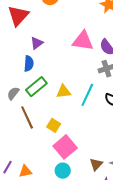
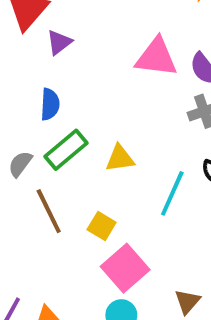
purple triangle: (37, 43) -> (59, 42), moved
cyan line: (87, 95) -> (172, 193), moved

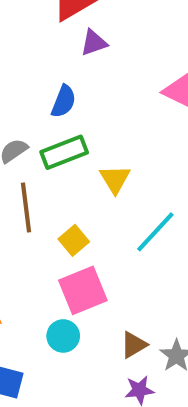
yellow triangle: (120, 158) -> (115, 179), turned 48

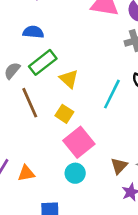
blue semicircle: (64, 101) -> (33, 32), turned -90
yellow triangle: (115, 179) -> (69, 79), moved

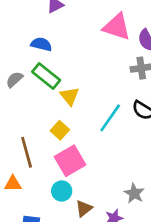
green rectangle: (43, 62) -> (46, 76), turned 68
brown line: (30, 103) -> (27, 152), moved
brown triangle: (119, 166) -> (84, 208), moved

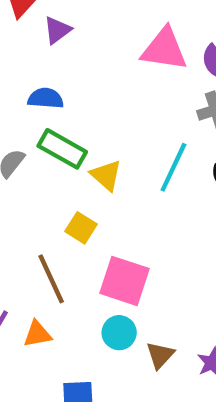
cyan line: (110, 118) -> (173, 167), moved
yellow square: (60, 130) -> (81, 228), moved
pink square: (70, 161) -> (124, 281), turned -32

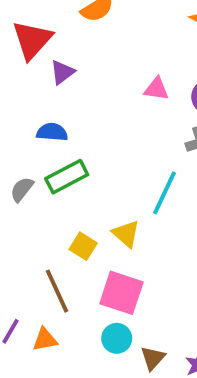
pink triangle: (164, 49) -> (156, 89), size x0.6
green rectangle: (62, 149) -> (67, 177), turned -57
yellow triangle: (106, 175) -> (126, 234), moved

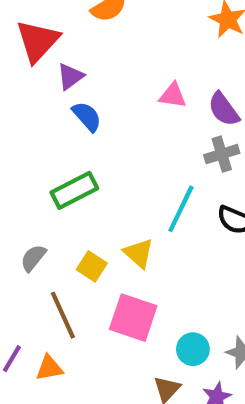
blue semicircle: (52, 132) -> (87, 116), moved, turned 44
gray semicircle: (22, 189) -> (33, 258), moved
cyan circle: (117, 338) -> (193, 349), moved

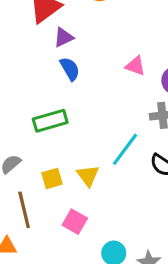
yellow square: (92, 266) -> (52, 178), turned 30
pink square: (133, 318) -> (75, 222), size x0.7

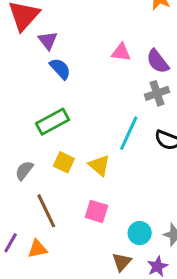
purple triangle: (64, 37) -> (48, 40), turned -30
yellow square: (52, 178) -> (64, 162), moved, turned -36

